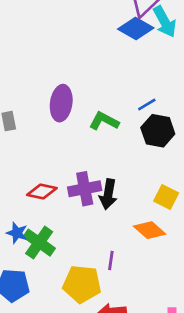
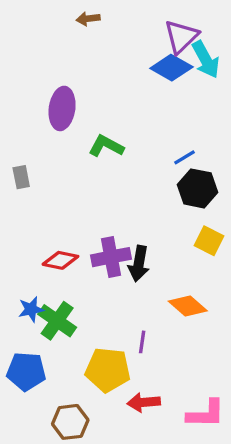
purple ellipse: (61, 103) -> (62, 108), moved
green L-shape: (104, 121) -> (106, 146), moved
yellow square: (166, 197) -> (209, 241), moved
blue star: (17, 233) -> (31, 309), turned -30

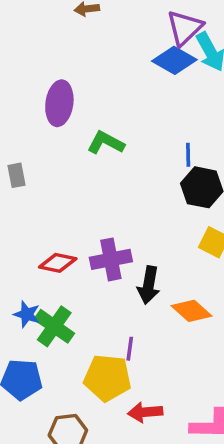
blue line: (184, 157) -> (188, 155), turned -60
black arrow: (139, 264) -> (149, 285), moved
blue star: (31, 309) -> (27, 314), turned 30
purple line: (142, 342) -> (130, 349), moved

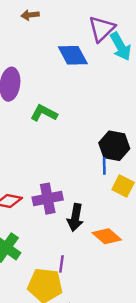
blue diamond: (174, 60) -> (73, 55), moved, turned 32
blue line: (188, 155) -> (104, 166), moved

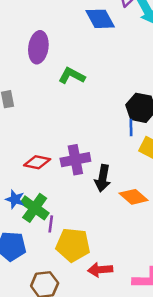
purple line: (61, 264) -> (51, 224), moved

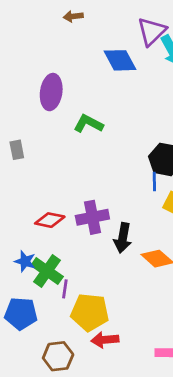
red arrow: (100, 270) -> (105, 340), moved

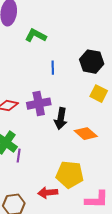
blue line: (154, 181) -> (53, 68), moved
yellow pentagon: (90, 312) -> (70, 175), moved

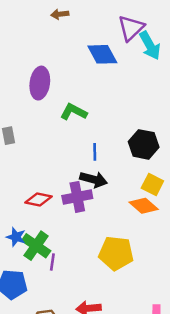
black arrow: (61, 119) -> (94, 179), moved, turned -85
orange diamond: (86, 134) -> (144, 206), moved
yellow pentagon: (70, 175) -> (116, 253), moved

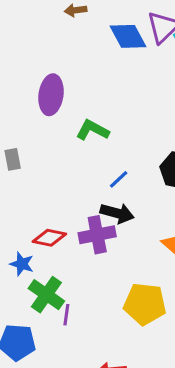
blue diamond: (102, 54) -> (128, 36), moved
blue line: (95, 152) -> (119, 179), turned 48
blue star: (16, 237) -> (22, 264), moved

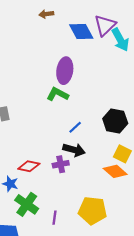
purple ellipse: (51, 95) -> (65, 71), moved
purple cross: (97, 235) -> (61, 164), size x0.7
purple line: (66, 315) -> (55, 218), moved

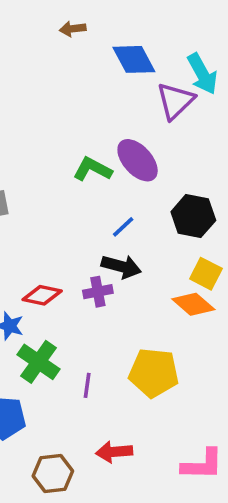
purple triangle: (105, 25) -> (175, 101), moved
purple ellipse: (65, 71) -> (138, 160), moved, turned -50

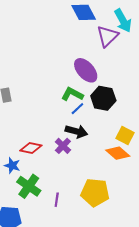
green L-shape: (93, 169) -> (72, 94), moved
black hexagon: (193, 216) -> (103, 98), moved
purple cross: (98, 292) -> (63, 146), turned -35

